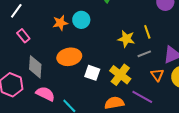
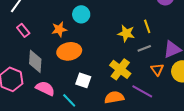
orange star: (60, 23) -> (59, 29), moved
white square: (92, 73) -> (83, 80), moved

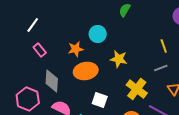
yellow star: (126, 33) -> (119, 59), moved

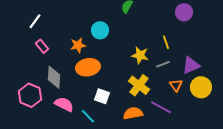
yellow star: (119, 59) -> (140, 55), moved

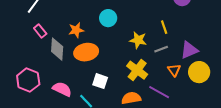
cyan circle: (100, 30) -> (108, 18), moved
gray diamond: (54, 77) -> (57, 49), moved

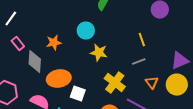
yellow star: (138, 40) -> (99, 53), moved
purple triangle: (189, 50) -> (180, 61), moved
orange ellipse: (86, 52) -> (59, 79), moved

